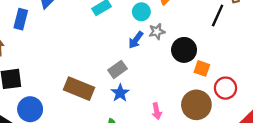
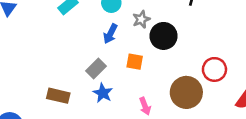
gray star: (157, 31) -> (141, 19), moved
orange square: (202, 68) -> (135, 62), moved
brown rectangle: (79, 89) -> (58, 96), size x0.7

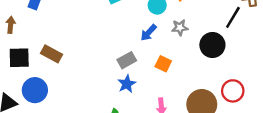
black circle: (164, 36) -> (212, 45), moved
brown rectangle: (58, 96) -> (52, 54), moved

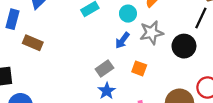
gray star: (180, 28) -> (151, 33), size x1.5
brown rectangle: (52, 54) -> (33, 43), moved

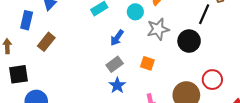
blue arrow: (122, 40) -> (117, 38), moved
brown rectangle: (33, 43) -> (46, 42), turned -72

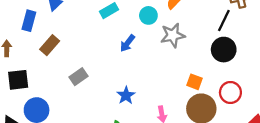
black circle: (189, 41) -> (224, 50), moved
orange square: (147, 63) -> (195, 82), moved
gray rectangle: (115, 64) -> (78, 77), moved

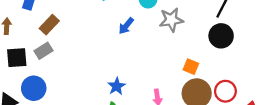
gray rectangle: (78, 77) -> (43, 51), moved
red circle: (230, 92) -> (225, 91), moved
blue star: (126, 95) -> (117, 86), moved

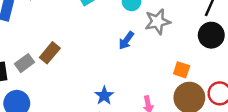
brown rectangle: (49, 25) -> (50, 53), moved
blue arrow: (126, 26) -> (126, 40), moved

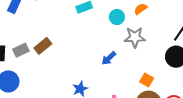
blue arrow: (126, 40) -> (109, 58), moved

